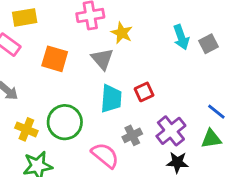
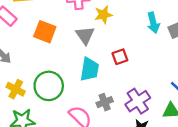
yellow star: (122, 33) -> (103, 15), turned 30
red square: (144, 92) -> (120, 57), moved

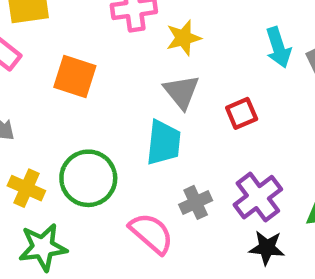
gray triangle: (85, 35) -> (181, 92), moved
red square: (120, 57) -> (242, 113), moved

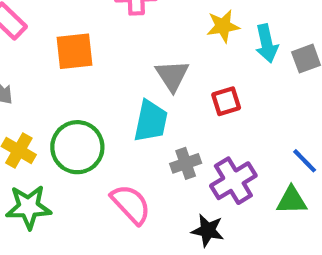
yellow star: (183, 38) -> (223, 26), moved
orange square: (75, 76) -> (75, 51), turned -30
gray cross: (196, 202) -> (186, 163), moved
black star: (267, 248) -> (208, 230), moved

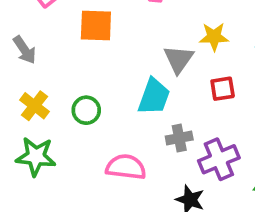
yellow star: (223, 26) -> (214, 37), moved
green circle: (77, 147) -> (86, 110), size x0.6
pink semicircle: (131, 204) -> (126, 167), turned -48

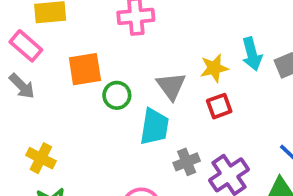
yellow star: (214, 37) -> (214, 68), moved
gray arrow: (25, 50) -> (22, 86), moved
green circle: (86, 110) -> (117, 95), moved

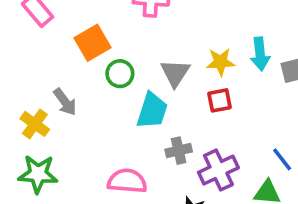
orange square: (85, 69) -> (92, 43), turned -30
gray arrow: (22, 86) -> (65, 102), moved

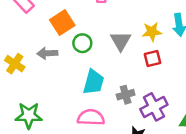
gray arrow: (65, 102) -> (47, 53), moved, turned 126
cyan trapezoid: (152, 111) -> (93, 82), moved
yellow cross: (35, 124) -> (15, 64), moved

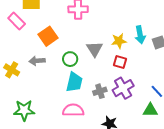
green circle: (82, 43) -> (70, 59), moved
red square: (152, 58) -> (120, 62), turned 32
purple cross: (154, 107) -> (123, 88), moved

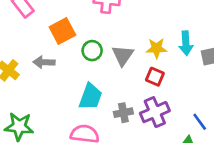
green circle: (70, 59) -> (92, 51), moved

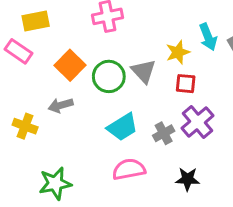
green circle: (92, 51) -> (109, 76), size x1.4
cyan trapezoid: (90, 97) -> (123, 127), turned 56

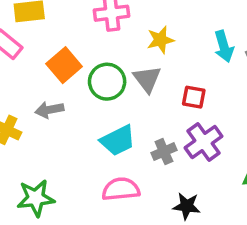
yellow star: (178, 52) -> (160, 40), moved

